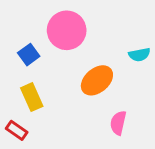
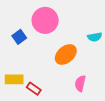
yellow rectangle: (32, 97) -> (14, 79), moved, turned -66
red rectangle: (17, 130) -> (34, 89), moved

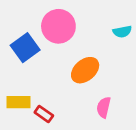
blue square: (19, 37) -> (25, 48), size x1.5
cyan semicircle: (95, 37) -> (122, 32), moved

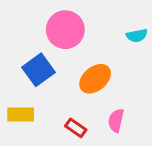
blue square: (25, 48) -> (39, 70), moved
red rectangle: (44, 114) -> (76, 128), moved

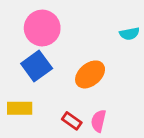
pink circle: (65, 30) -> (42, 28), moved
pink semicircle: (116, 120) -> (99, 121), moved

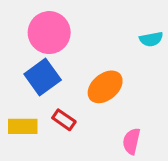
red rectangle: (72, 121) -> (64, 120), moved
pink semicircle: (99, 121) -> (131, 141), moved

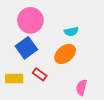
cyan semicircle: (151, 39) -> (71, 32), moved

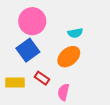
pink semicircle: (81, 88) -> (63, 92), moved

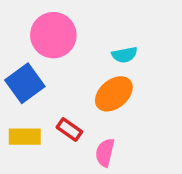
blue square: (28, 50) -> (25, 83), moved

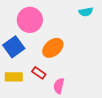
cyan semicircle: (125, 55) -> (86, 12), moved
orange ellipse: (114, 94) -> (53, 48), moved

